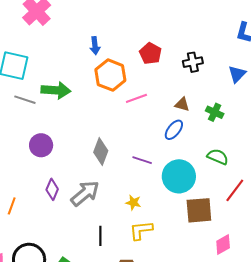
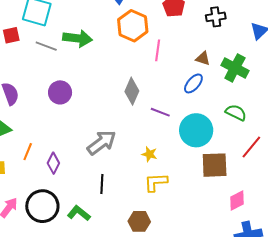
pink line: (136, 98) -> (158, 50), turned -65
green cross: (215, 112) -> (235, 68), size x1.5
gray diamond: (101, 151) -> (132, 91), moved
purple diamond: (52, 189) -> (53, 163), moved
black line: (100, 236) -> (102, 184), moved

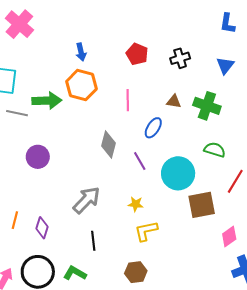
orange hexagon: (133, 26) -> (82, 85), moved
blue ellipse: (193, 83) -> (153, 128), moved
purple line: (160, 112) -> (140, 161), turned 48

